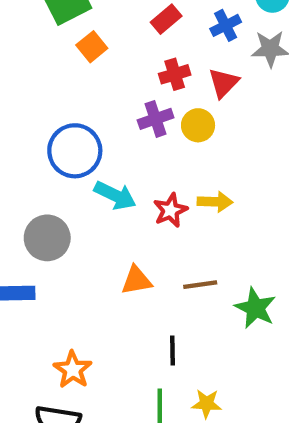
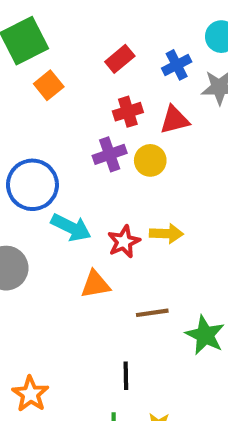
red triangle: (224, 83) -> (175, 120), turned 32
orange triangle: (136, 280) -> (95, 284), moved

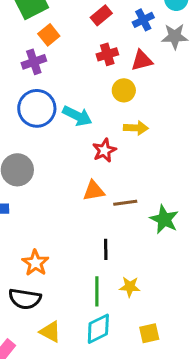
purple cross: (110, 154) -> (34, 62), moved
cyan arrow: (71, 227) -> (77, 116), moved
yellow arrow: (166, 234) -> (136, 128), moved
orange triangle: (95, 284) -> (94, 191), moved

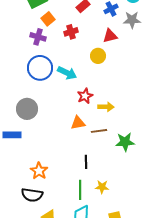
red cross: (107, 54) -> (71, 32), moved
purple cross: (34, 62) -> (38, 37), turned 35
yellow arrow: (136, 128) -> (106, 107), moved
green star: (164, 219) -> (125, 142), turned -30

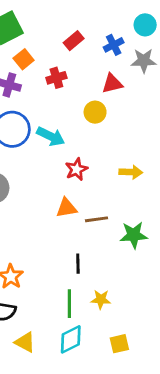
yellow arrow: (106, 107) -> (131, 172), moved

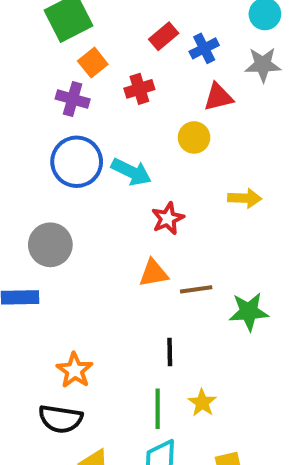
blue cross: (114, 45) -> (204, 48), moved
yellow arrow: (131, 172) -> (245, 198), moved
yellow star: (101, 299) -> (202, 403), turned 30

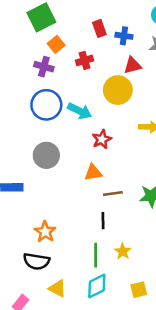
red rectangle: (164, 36) -> (99, 28), turned -70
blue cross: (204, 48) -> (124, 36), turned 35
yellow circle: (194, 137) -> (118, 90), size x1.5
gray circle: (50, 245) -> (46, 155), moved
brown line: (196, 289) -> (113, 194), moved

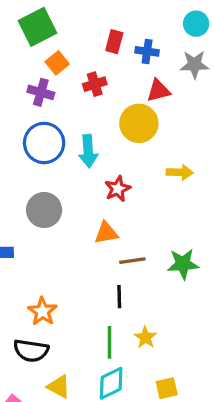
red rectangle: (99, 28) -> (114, 42), turned 35
cyan arrow: (80, 111) -> (88, 151), turned 60

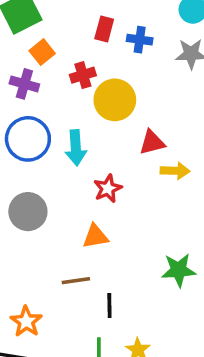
red triangle: (158, 91) -> (152, 142), moved
yellow circle: (139, 123) -> (115, 100), moved
brown line: (132, 261) -> (76, 281), moved

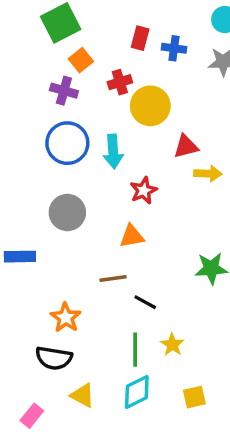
black line: (109, 306) -> (145, 302), turned -60

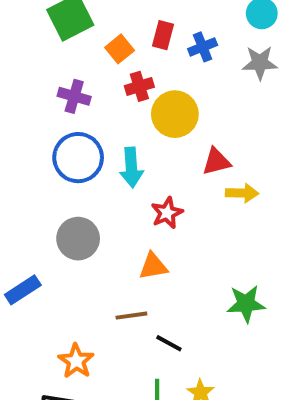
blue cross: (174, 48) -> (203, 47), turned -30
orange square: (81, 60) -> (120, 49), moved
blue rectangle: (20, 257) -> (23, 290), turned -32

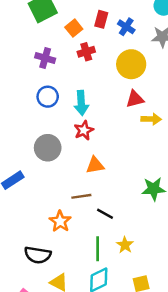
blue cross: (203, 47) -> (126, 27), turned -35
yellow circle: (175, 114) -> (131, 64), moved
blue circle: (78, 158) -> (48, 97), size x0.7
red star: (167, 213) -> (84, 130), moved
orange star: (76, 361) -> (60, 221), moved

